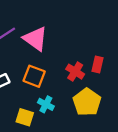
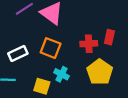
red cross: (75, 72) -> (89, 44), turned -35

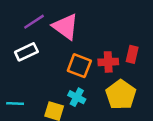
orange square: (51, 48) -> (79, 66), moved
white rectangle: (18, 54) -> (26, 52), moved

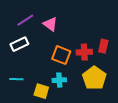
pink triangle: (65, 27) -> (50, 24), size x0.7
cyan cross: (77, 97) -> (59, 80), turned -32
cyan line: (15, 103) -> (16, 79), moved

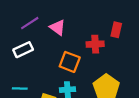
red rectangle: (103, 46) -> (116, 30), moved
red cross: (84, 52) -> (95, 44), moved

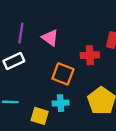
purple line: (30, 23) -> (21, 33), turned -48

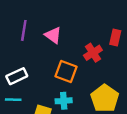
red cross: (90, 55) -> (93, 53), turned -30
white rectangle: (14, 61) -> (17, 76), moved

